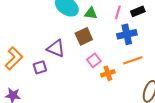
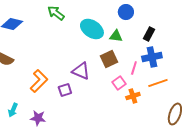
black rectangle: (138, 11) -> (149, 34), moved, turned -40
pink line: (118, 12) -> (134, 68), moved

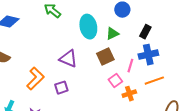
cyan ellipse: (92, 29) -> (88, 27), turned 45
green triangle: (116, 36) -> (112, 34), turned -32
purple triangle: (81, 71) -> (68, 59), moved

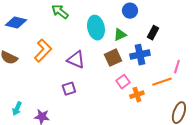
blue cross: (148, 55) -> (140, 55), moved
pink line: (130, 66) -> (177, 67), moved
orange L-shape: (35, 79) -> (43, 51), moved

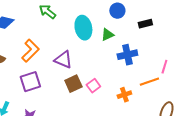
black rectangle: (153, 33) -> (145, 24), moved, turned 48
brown square: (113, 58) -> (73, 84), moved
pink square: (123, 82) -> (93, 86), moved
purple square: (69, 89) -> (30, 82), moved, size x1.5

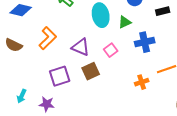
purple square: (30, 82) -> (60, 76), moved
pink square: (93, 86) -> (111, 50), moved

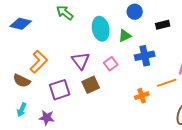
orange L-shape: (48, 38) -> (39, 62), moved
brown semicircle: (14, 45) -> (22, 81), moved
purple triangle: (81, 47) -> (81, 61), turned 30

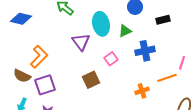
purple triangle: (81, 61) -> (81, 42), moved
purple square: (60, 90) -> (45, 85), moved

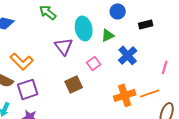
blue cross: (145, 51) -> (128, 55), turned -30
orange L-shape: (39, 57) -> (22, 61), turned 90
orange line: (167, 78) -> (150, 93), moved
orange cross: (142, 91) -> (125, 95), size x1.5

